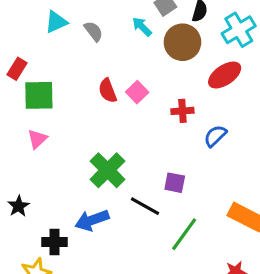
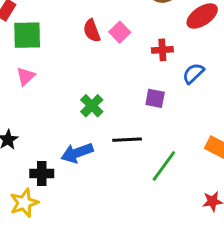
green cross: (108, 170) -> (92, 106), size x0.7
purple square: (175, 183) -> (155, 98), moved
black line: (145, 206) -> (127, 140), turned -32

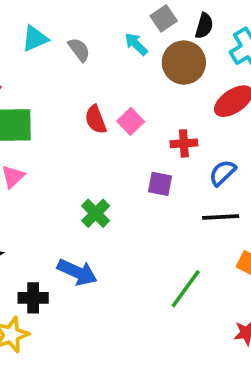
purple square: (155, 98) -> (160, 184), moved
black line: (127, 140) -> (221, 217), moved
blue arrow: (77, 153) -> (77, 272), turned -136

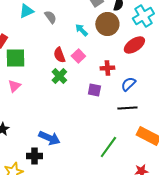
cyan arrow: (136, 44) -> (81, 30), moved
green cross: (96, 213) -> (59, 76), moved
black cross: (33, 298) -> (34, 156), moved

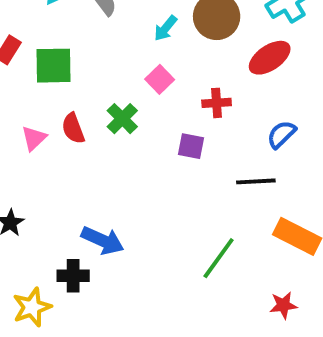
cyan arrow: (81, 30) -> (165, 28), turned -96
red semicircle: (59, 55) -> (73, 128), moved
green square: (15, 58) -> (54, 66), moved
blue semicircle: (128, 84) -> (281, 134), moved

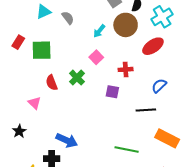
pink triangle: (34, 138) -> (34, 103), moved, turned -32
green line: (219, 258) -> (127, 149), turned 65

